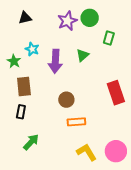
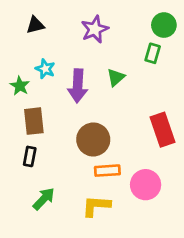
green circle: (90, 18) -> (164, 25), moved
brown circle: (66, 100) -> (93, 139), size x1.5
pink circle: (116, 151) -> (146, 185), moved
yellow L-shape: (87, 152) -> (96, 206), moved, turned -55

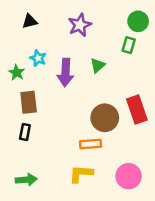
brown circle: (93, 139) -> (105, 118), moved
pink circle: (146, 185) -> (129, 176), moved
green arrow: (44, 199) -> (26, 180), moved, turned 42

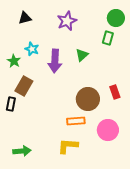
brown rectangle: (29, 102) -> (24, 86), turned 36
red rectangle: (137, 109) -> (115, 92), size x0.6
black rectangle: (25, 132) -> (11, 104), moved
pink circle: (129, 176) -> (108, 130), moved

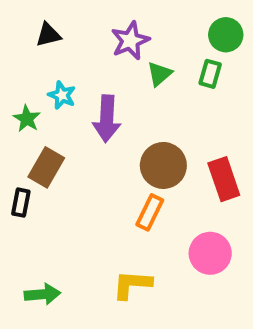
green triangle: (82, 55) -> (159, 74), moved
red rectangle: (115, 92) -> (224, 179), size x1.5
brown circle: (88, 99) -> (163, 165), moved
orange rectangle: (76, 121) -> (150, 212), moved, turned -60

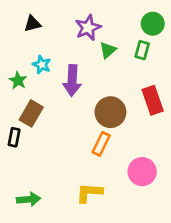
red rectangle: (224, 179) -> (153, 100), moved

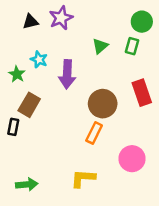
purple star: (88, 28) -> (61, 18), moved

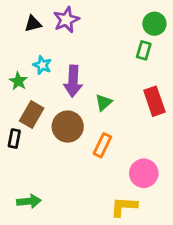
green triangle: (100, 46) -> (104, 102), moved
brown circle: (103, 104) -> (68, 127), moved
yellow L-shape: (83, 178) -> (124, 207), moved

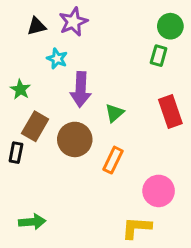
cyan star: (42, 65) -> (57, 59), moved

